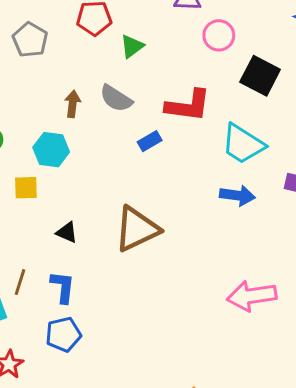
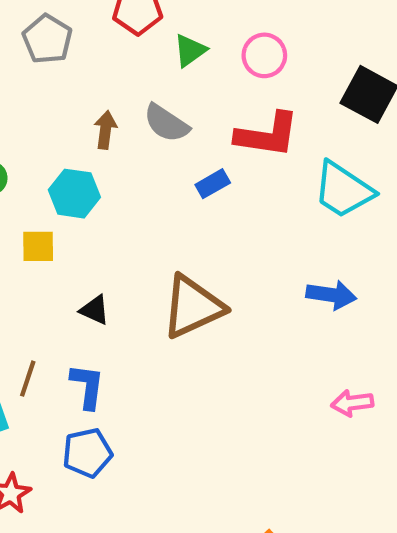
pink circle: (219, 35) -> (264, 55), moved
blue arrow: (237, 195) -> (331, 295), moved
pink arrow: (252, 296) -> (352, 403), size x0.6

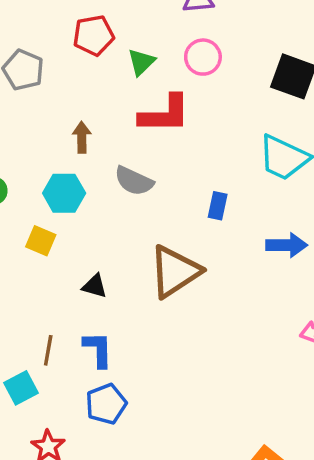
gray semicircle: (166, 123) -> (134, 181), moved
red L-shape: (267, 135) -> (165, 114), moved
blue rectangle: (213, 184) -> (218, 206), moved, turned -40
yellow square: (38, 246) -> (41, 241), turned 32

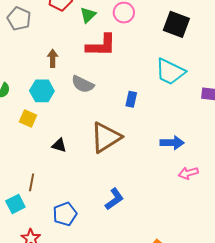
blue arrow: (287, 245) -> (172, 143), moved
blue L-shape: (98, 349) -> (114, 199), moved, turned 55

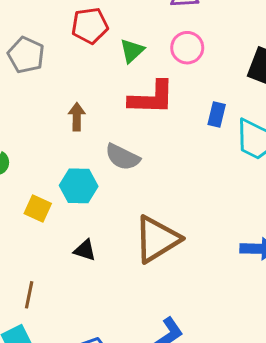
cyan hexagon: (42, 91) -> (79, 186), moved
blue rectangle: (131, 99) -> (217, 115), moved
brown line: (32, 182) -> (29, 295), moved

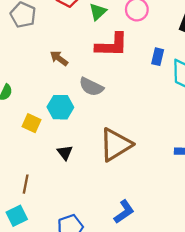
brown arrow: (77, 117) -> (59, 58), turned -54
black triangle: (85, 250) -> (65, 153), turned 35

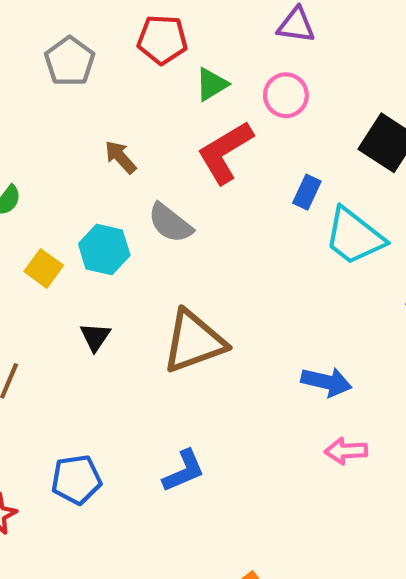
red L-shape: (112, 45) -> (225, 152), turned 136

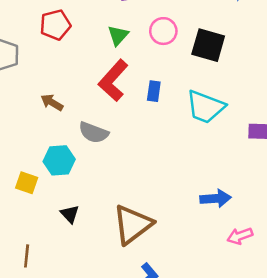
green triangle: (212, 84) -> (118, 35), moved
pink circle: (286, 95) -> (163, 31), moved
blue rectangle: (307, 192) -> (154, 91), moved
brown triangle: (194, 341) -> (132, 224), moved

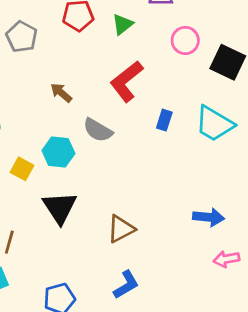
green triangle: (118, 35) -> (123, 24), moved
blue rectangle: (154, 91) -> (164, 120), moved
black triangle: (70, 214) -> (60, 208), size x1.8
brown triangle: (132, 224) -> (121, 229), size x0.7

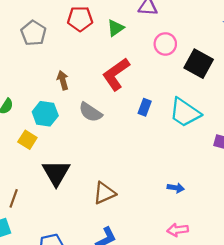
brown arrow: (61, 93) -> (63, 80), turned 30
cyan hexagon: (58, 152) -> (45, 114), moved
blue arrow: (209, 217) -> (176, 188), size x0.7
pink arrow: (226, 259) -> (178, 230), moved

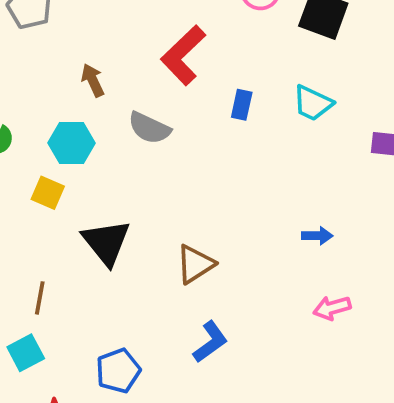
cyan trapezoid: (185, 113) -> (313, 103), size x0.7

